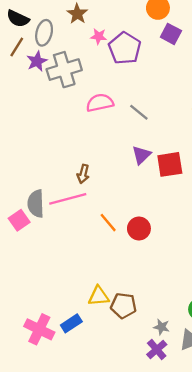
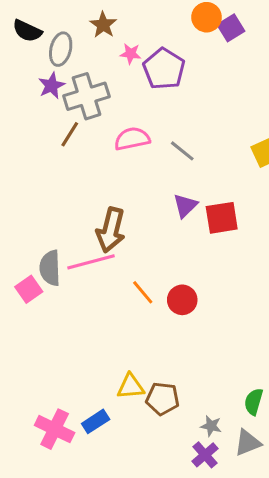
purple square: (171, 34) -> (231, 28), moved, turned 30
brown line: (17, 47) -> (70, 134), moved
brown arrow: (83, 174) -> (111, 230), size x1.8

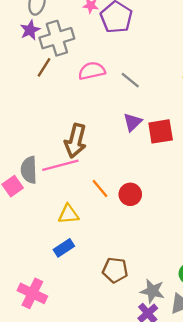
yellow triangle: (131, 386) -> (68, 214), moved
blue rectangle: (96, 421) -> (64, 248), moved
gray star: (211, 426) -> (152, 291), size x1.5

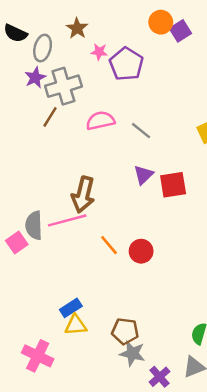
yellow triangle: (68, 214) -> (76, 325), moved
gray star: (152, 291) -> (132, 353), moved

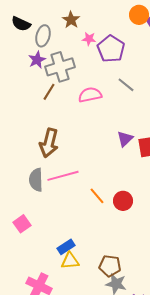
gray line: (141, 131) -> (126, 85), moved
brown arrow: (83, 195) -> (49, 143), moved
pink square: (17, 243) -> (22, 224), moved

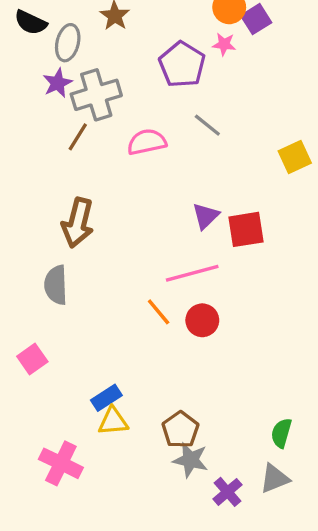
pink star: (89, 39) -> (224, 44), moved
pink line: (63, 176) -> (192, 273), moved
brown pentagon: (110, 266) -> (180, 430), turned 30

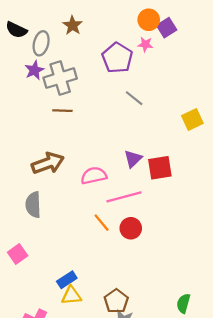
brown line: (78, 137) -> (62, 111), moved, turned 60
pink semicircle: (147, 142) -> (94, 176), moved
brown arrow: (78, 223) -> (48, 163), turned -124

